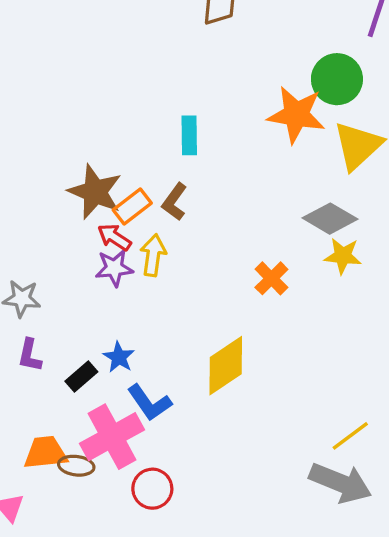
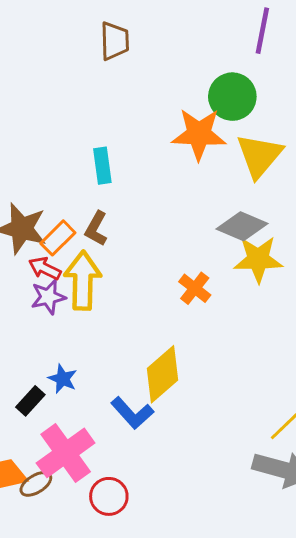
yellow arrow: (153, 255) -> (83, 281), size x1.5
yellow star: (343, 256) -> (258, 259), size x1.4
blue L-shape: (149, 403) -> (132, 413), moved
brown ellipse: (76, 466) -> (36, 484), turned -32

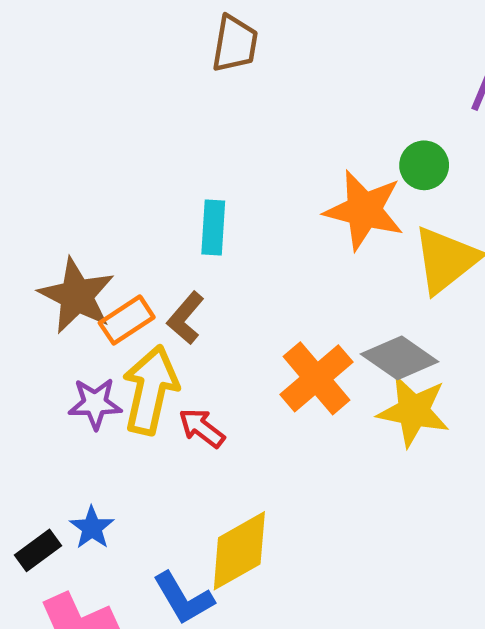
brown trapezoid: (115, 41) -> (235, 44), moved
green circle: (232, 97) -> (424, 165), size x0.7
red arrow: (45, 268) -> (202, 428), moved
orange cross: (195, 288) -> (316, 378), moved, size x1.5

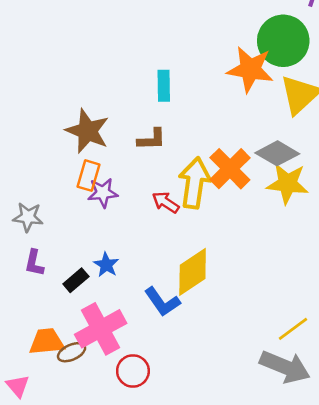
green circle: (424, 165) -> (283, 41), size x1.8
brown L-shape: (186, 318) -> (152, 139), turned -128
orange rectangle: (127, 320) -> (88, 176), moved, turned -36
yellow arrow: (150, 390) -> (195, 183), moved

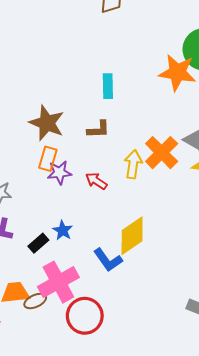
yellow arrow: (195, 183) -> (133, 164), size x0.7
red arrow: (166, 202) -> (96, 181), moved
red circle: (133, 371) -> (85, 316), size x1.4

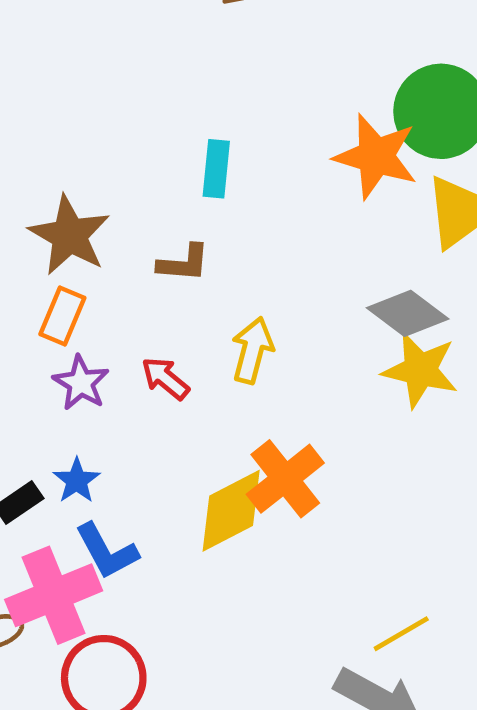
orange cross: (162, 153) -> (285, 479), moved
purple star: (59, 173) -> (81, 383), moved, turned 30
blue L-shape: (108, 260) -> (107, 551), moved

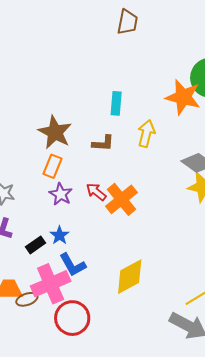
yellow arrow: (252, 350) -> (146, 134), moved
orange cross: (285, 479) -> (121, 199), moved
yellow diamond: (231, 511) -> (130, 277), moved

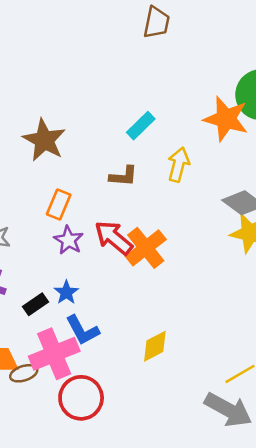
cyan rectangle: (116, 103) -> (141, 126), turned 40
brown star: (55, 132) -> (44, 140), moved
red arrow: (96, 192) -> (114, 238), size x1.5
yellow diamond: (130, 277) -> (155, 346), size x0.7

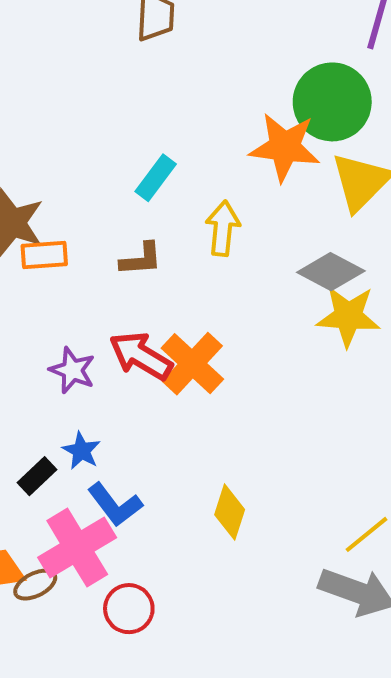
orange rectangle: (59, 204) -> (44, 255), moved, turned 72
yellow diamond: (155, 346) -> (230, 512), turned -36
red circle: (81, 398) -> (129, 609), size x0.7

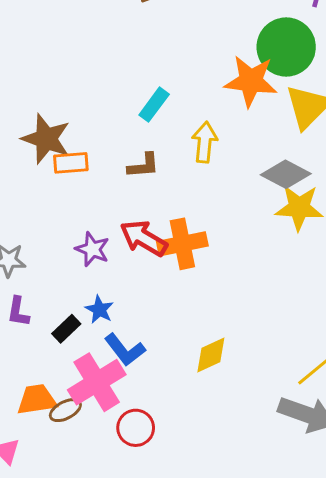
orange cross: (192, 364) -> (182, 244), turned 36
yellow diamond: (230, 512) -> (211, 355), turned 48

